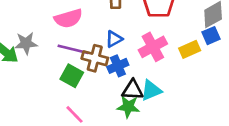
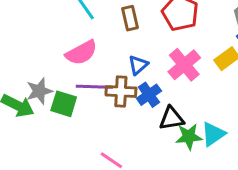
green square: (72, 76) -> (64, 104), moved
cyan triangle: (151, 90) -> (213, 134), moved
green star: (128, 107) -> (189, 137), moved

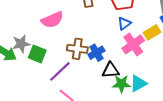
blue triangle: (138, 65) -> (124, 23), moved
pink cross: (184, 65) -> (133, 44), moved
purple line: (94, 87) -> (60, 71), moved, turned -50

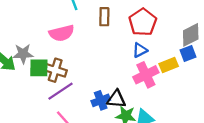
brown cross: (77, 49) -> (55, 70), moved
blue cross: (96, 53) -> (101, 100), moved
green square: (37, 54) -> (39, 68), turned -30

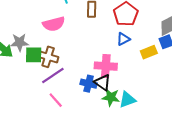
pink cross: (146, 75) -> (106, 66), moved, turned 30
black triangle: (116, 99) -> (102, 82), turned 30
blue cross: (101, 100) -> (89, 84), turned 35

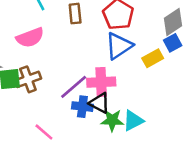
blue triangle: (123, 39) -> (119, 46), size x1.6
brown cross: (48, 57) -> (28, 79), turned -30
purple line: (53, 75) -> (74, 87), moved

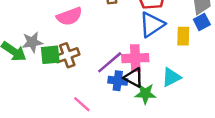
yellow rectangle: (153, 58) -> (183, 36), turned -60
cyan triangle: (133, 121) -> (171, 77), moved

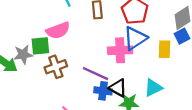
green square: (50, 55) -> (40, 46), moved
pink cross: (135, 58) -> (120, 50), moved
purple line: (110, 62) -> (96, 74), turned 65

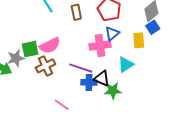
pink semicircle: (58, 30) -> (50, 45), moved
blue triangle: (135, 38) -> (112, 33), size x0.7
cyan triangle: (153, 88) -> (126, 64), moved

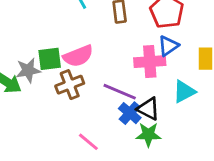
blue cross: (89, 82) -> (130, 113), turned 35
green star: (113, 91) -> (148, 135), moved

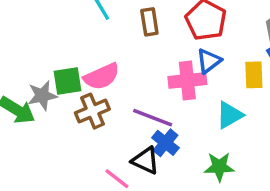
black triangle: (148, 109) -> (145, 161), moved
green star: (148, 135) -> (219, 167), moved

